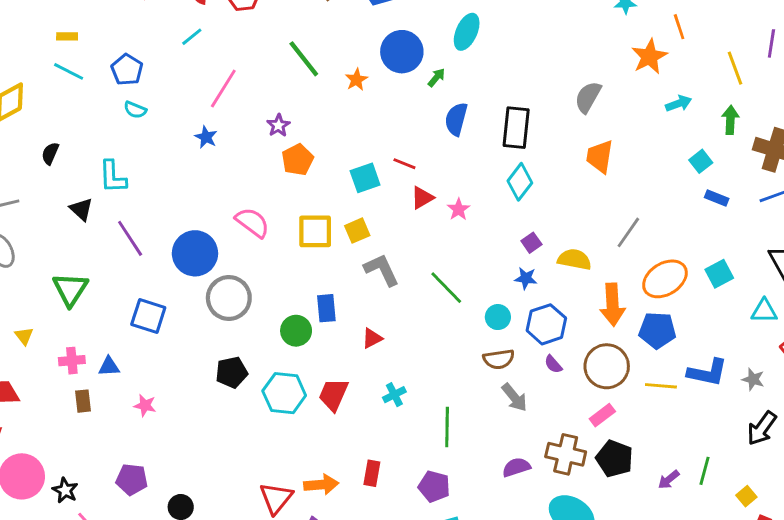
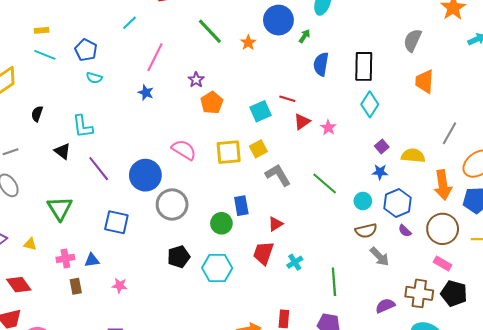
yellow triangle: (24, 336) -> (30, 244), turned -32
red trapezoid: (333, 395) -> (263, 253), moved
pink rectangle: (602, 415) -> (443, 264), turned 72

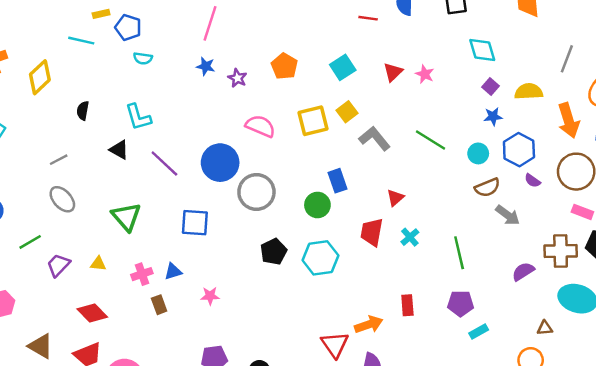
yellow rectangle: (42, 30) -> (101, 14), moved
purple star: (196, 80) -> (237, 78), moved
red line: (287, 99) -> (368, 18), moved
cyan diamond: (370, 104) -> (482, 50), moved, turned -40
red triangle: (275, 224) -> (395, 198), moved

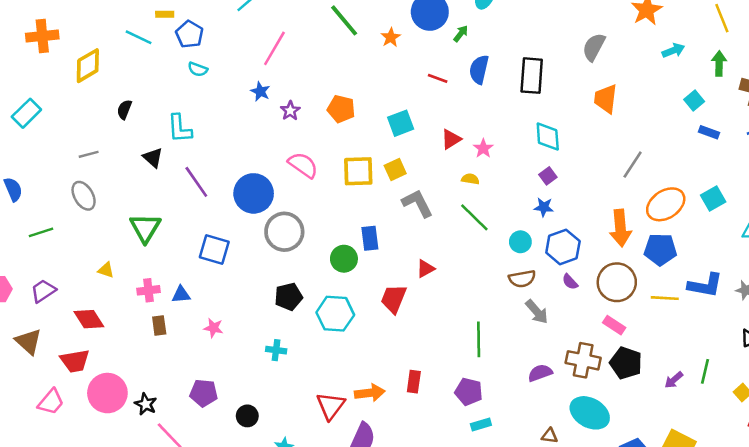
orange pentagon: (284, 66) -> (341, 109), turned -30
yellow semicircle: (529, 91) -> (470, 179), moved, size x0.6
cyan cross: (410, 237) -> (276, 350), moved, turned 36
purple trapezoid: (58, 265) -> (43, 291), moved

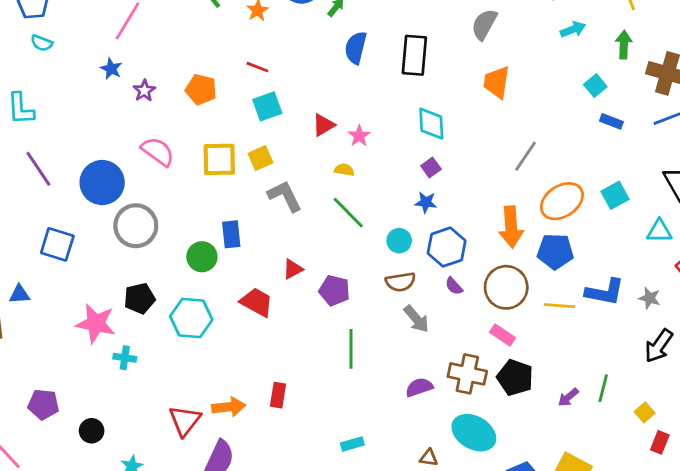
red line: (438, 78) -> (257, 67), moved
red trapezoid: (394, 299) -> (257, 302), turned 96
pink star: (213, 328) -> (96, 324), moved, size x1.8
purple pentagon: (469, 392) -> (334, 291), moved

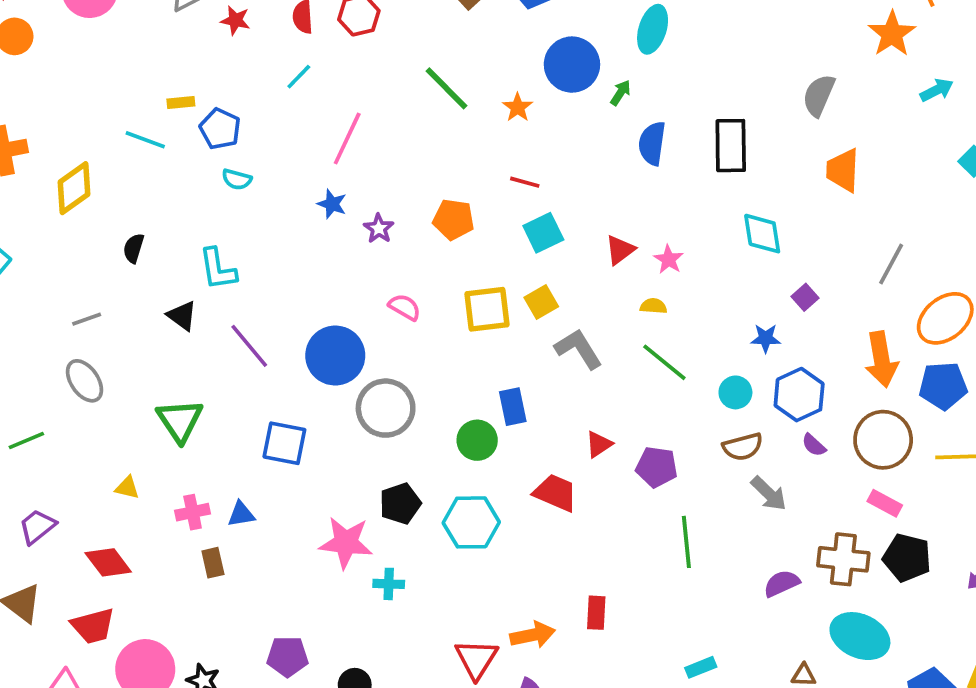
pink semicircle: (158, 152) -> (405, 307), size x0.7
purple square: (431, 167) -> (805, 297), moved

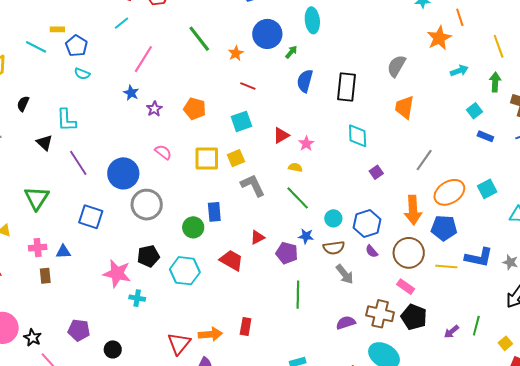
cyan ellipse: (653, 29) -> (312, 20), turned -30
red line: (525, 182) -> (248, 86), moved
blue star: (766, 338) -> (306, 236), moved

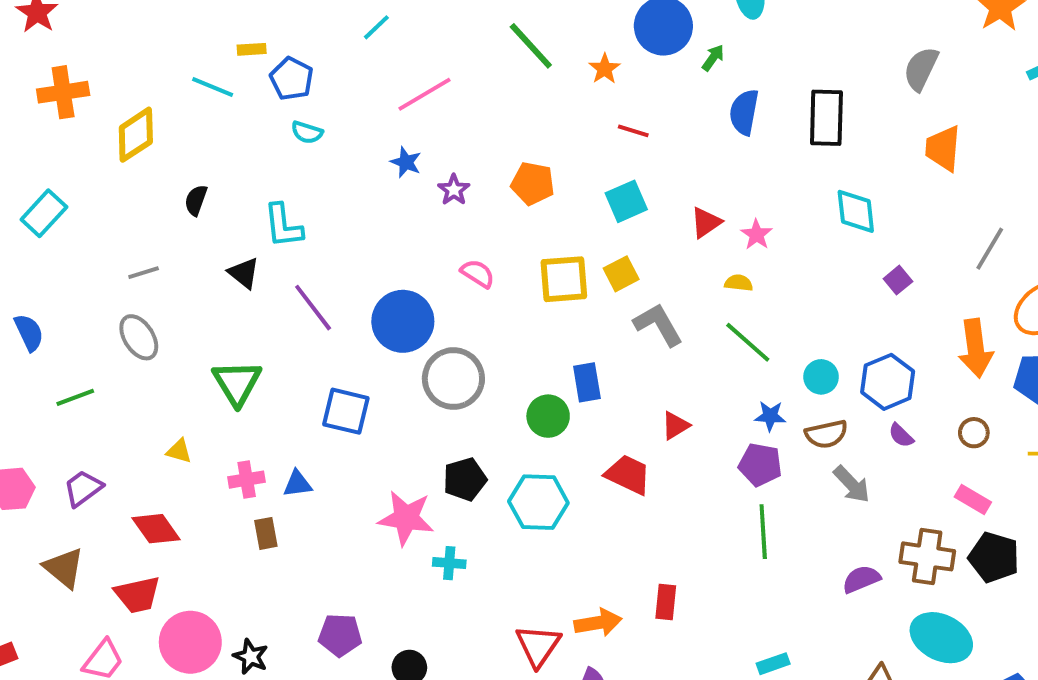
pink line: (143, 59) -> (425, 94), turned 32
purple pentagon: (287, 253) -> (760, 465), moved
brown circle: (409, 253) -> (974, 433), size x0.5

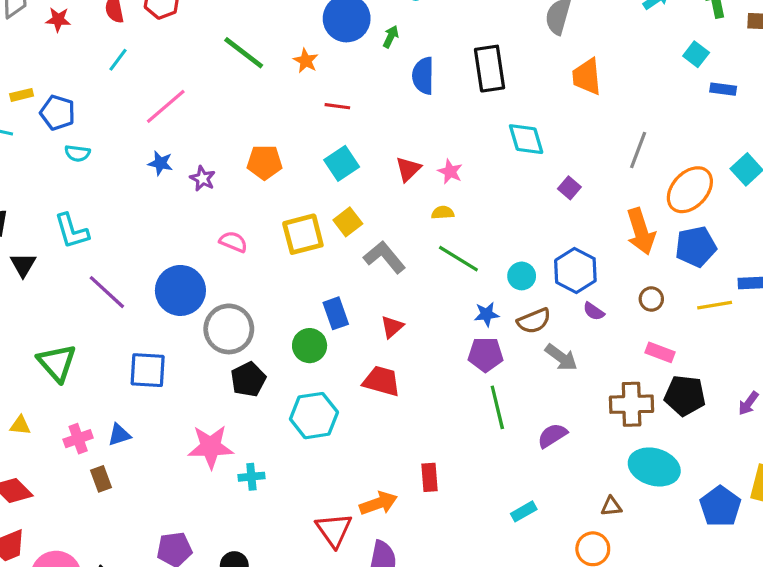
black triangle: (244, 273) -> (23, 265), moved, turned 32
red triangle: (675, 426) -> (392, 327), moved
black pentagon: (465, 479) -> (248, 379), moved
purple semicircle: (861, 579) -> (552, 436), moved

